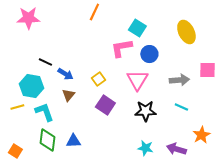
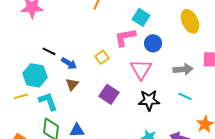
yellow square: (98, 79) -> (102, 57), moved

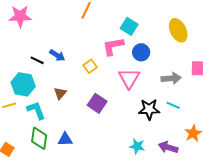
blue arrow: (69, 63) -> (57, 55), moved
black star: (149, 100) -> (149, 109), moved

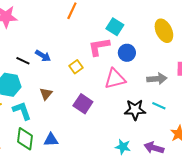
pink triangle: (129, 78) -> (115, 79), turned 45

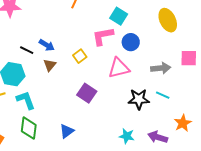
brown triangle: (46, 94) -> (50, 65), moved
blue triangle: (51, 140) -> (67, 131), moved, turned -35

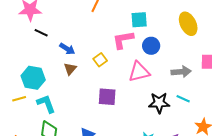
cyan square: (119, 16) -> (139, 20), turned -36
black line: (27, 50) -> (41, 33), moved
purple square: (87, 93) -> (107, 97), turned -30

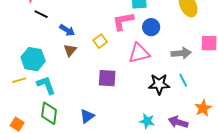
cyan line: (183, 99) -> (183, 80), turned 40

